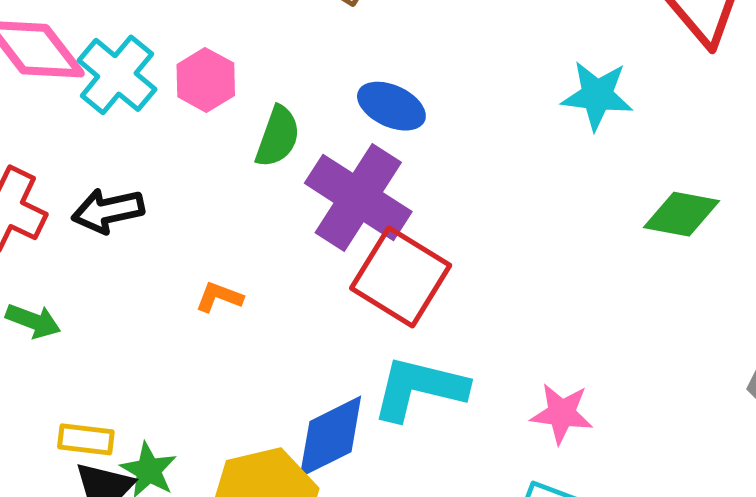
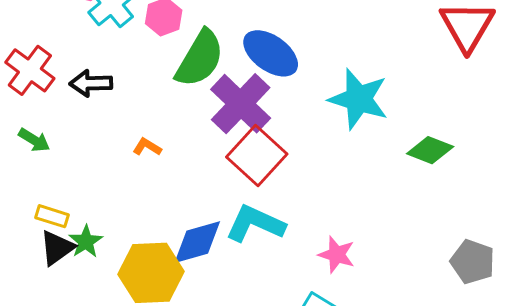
cyan star: (597, 95) -> (359, 99), moved, size x1.4
blue ellipse: (391, 106) -> (271, 53), size x1.4
green semicircle: (278, 137) -> (200, 59), size x1.6

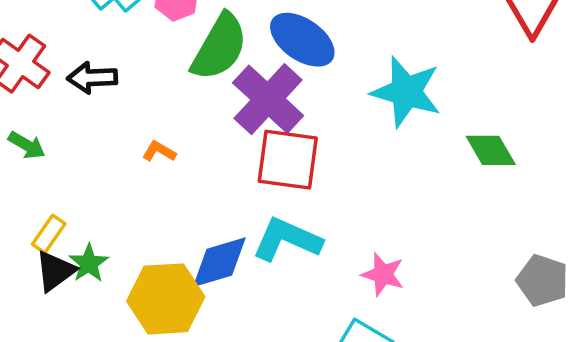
green diamond: (430, 150) -> (491, 150), turned 39
red square: (257, 155) -> (288, 160), turned -34
yellow rectangle: (52, 216) -> (49, 234), turned -72

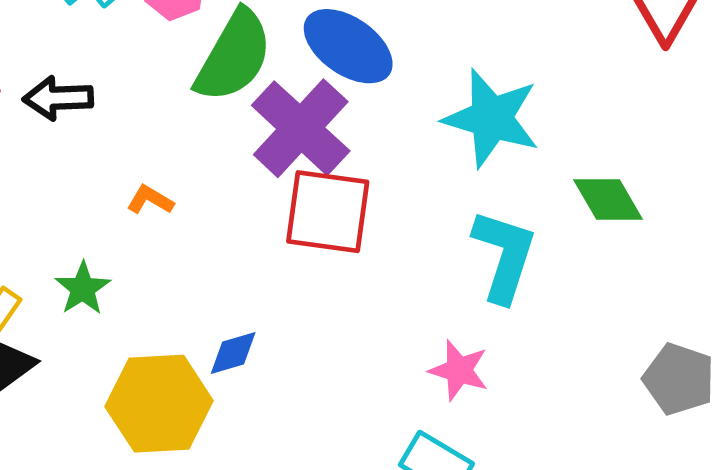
cyan L-shape: (287, 240) -> (504, 256), moved, turned 84
blue diamond: (219, 262) -> (233, 353), size x0.6
green star: (89, 263) -> (83, 288), moved

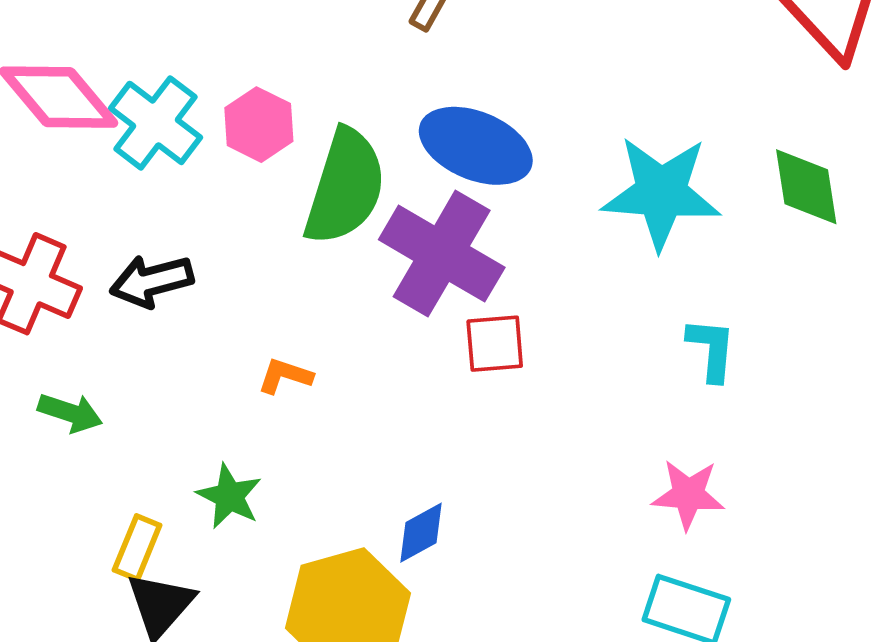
green diamond: (608, 199) -> (806, 187), moved, turned 34
red square: (328, 212) -> (495, 344), size x0.6
cyan L-shape: (504, 256) -> (711, 349), size x0.6

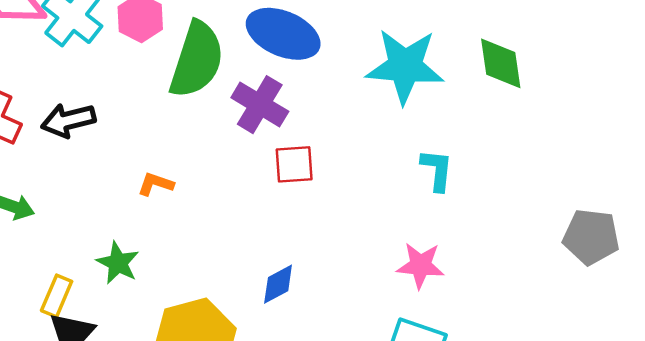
purple cross: (442, 254) -> (260, 105), size x0.7
blue diamond: (421, 533) -> (278, 284), moved

